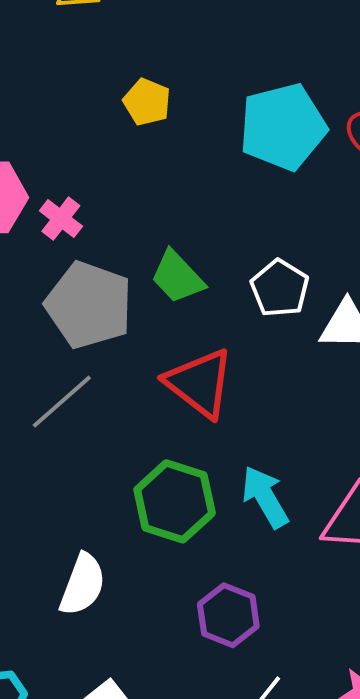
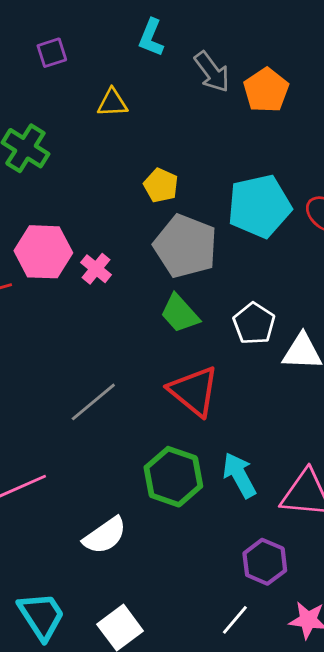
gray pentagon: (89, 305) -> (185, 246), moved
white semicircle: (82, 585) -> (105, 535), turned 33
purple hexagon: (228, 615) -> (265, 562), moved

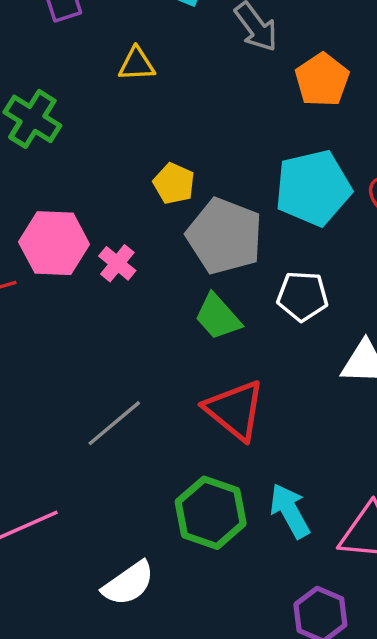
orange pentagon: (266, 90) -> (322, 80), moved
yellow pentagon: (161, 185) -> (174, 184), moved
white pentagon: (254, 324) -> (302, 296), moved, turned -30

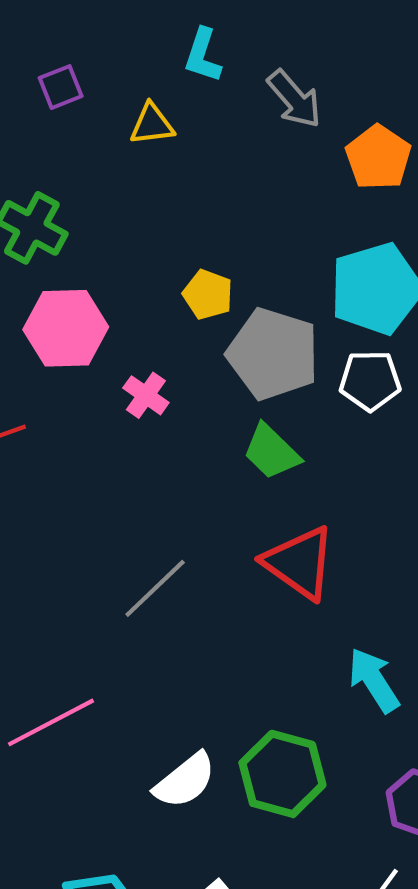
yellow triangle: (137, 64) -> (152, 124), moved
pink hexagon: (54, 243) -> (66, 328), moved
white pentagon: (302, 296) -> (370, 381), moved
green hexagon: (211, 513) -> (282, 774), moved

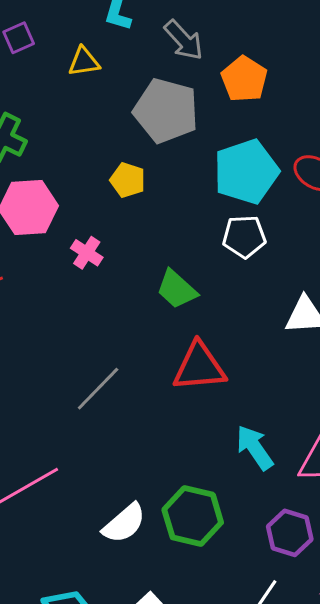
gray pentagon: (273, 354) -> (166, 111), moved
red triangle: (300, 563) -> (199, 367), turned -38

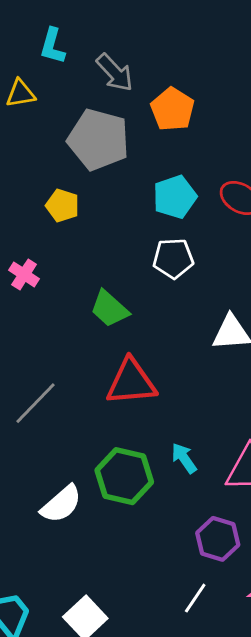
cyan pentagon: (246, 172) -> (175, 197), size x0.7
cyan arrow: (255, 448) -> (184, 458), size x0.7
green hexagon: (193, 516) -> (124, 476), moved
white semicircle: (124, 523) -> (61, 504), moved

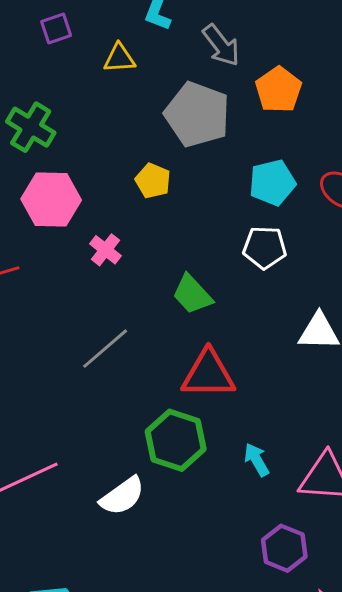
gray line: (36, 403) -> (105, 349), moved
green hexagon: (124, 476) -> (176, 440), moved

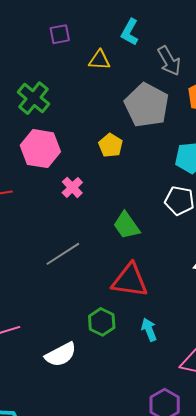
green hexagon: (176, 440) -> (102, 322), size x0.7
cyan arrow: (257, 460) -> (149, 330), moved

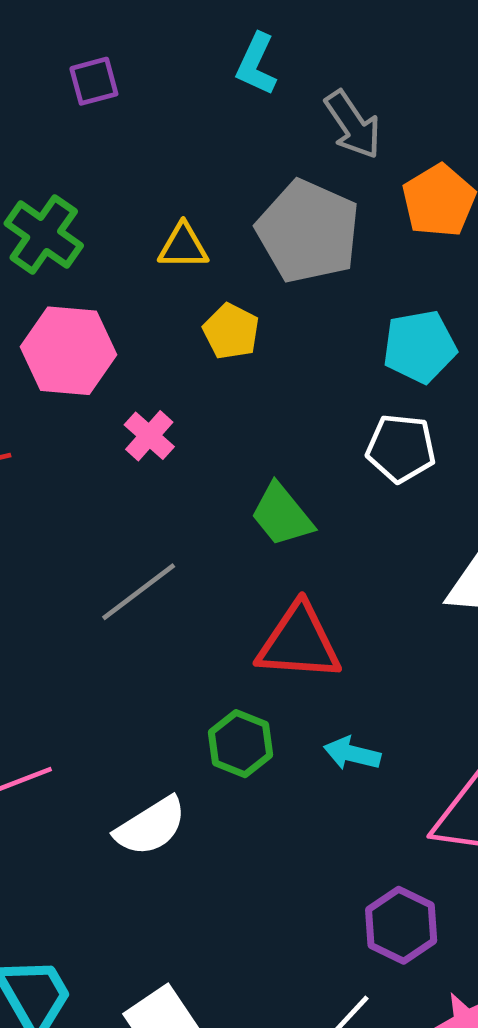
yellow triangle: (100, 60) -> (183, 246), moved
cyan arrow: (149, 330) -> (352, 754), turned -50

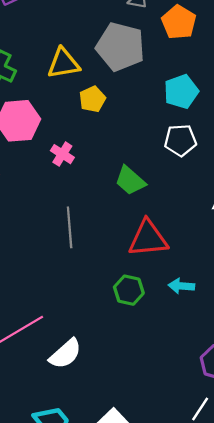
yellow triangle: (183, 246) -> (63, 63), size x1.4
yellow pentagon: (231, 331) -> (92, 99), turned 30
gray line: (139, 592) -> (70, 227), turned -48
white semicircle: (151, 826) -> (65, 354), moved

